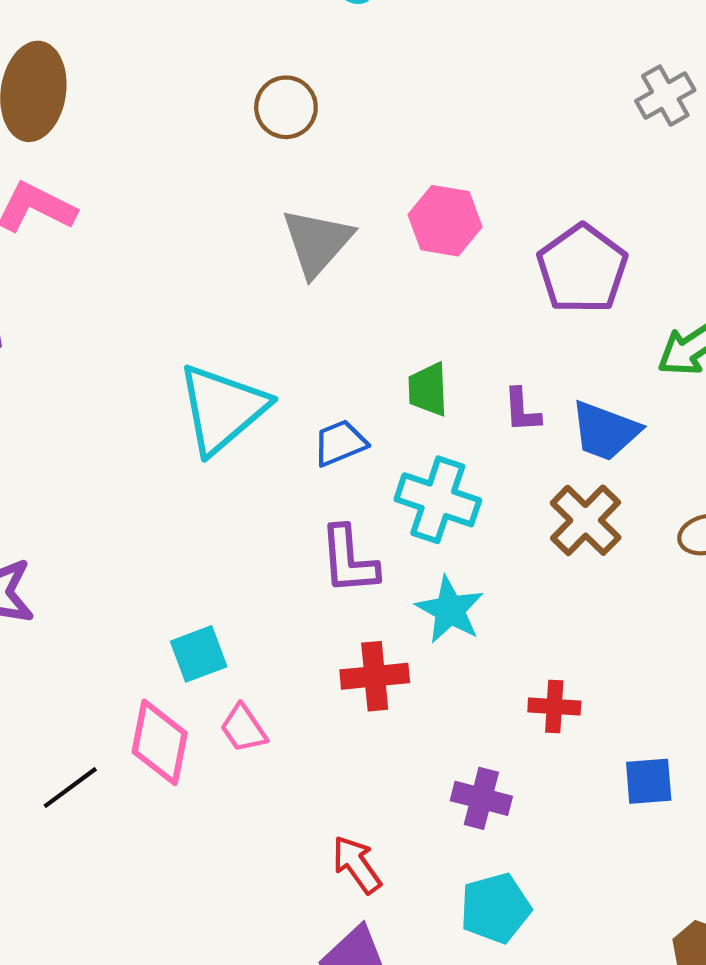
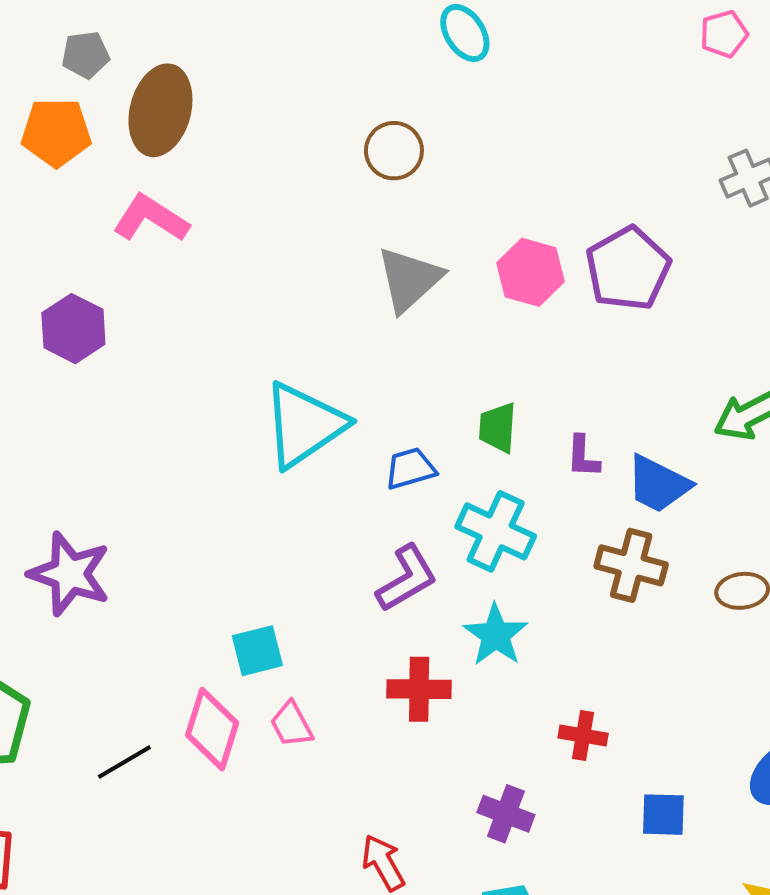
purple pentagon: (582, 269) -> (628, 269), moved
brown cross: (586, 520) -> (631, 565), turned -36
purple L-shape: (349, 560) -> (407, 578), turned -122

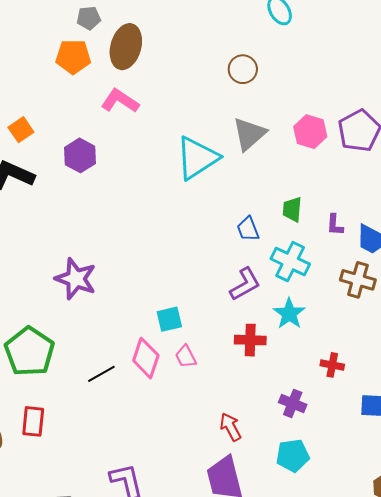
cyan triangle: (304, 425) -> (197, 158), moved
blue trapezoid: (410, 469) -> (248, 229), turned -96

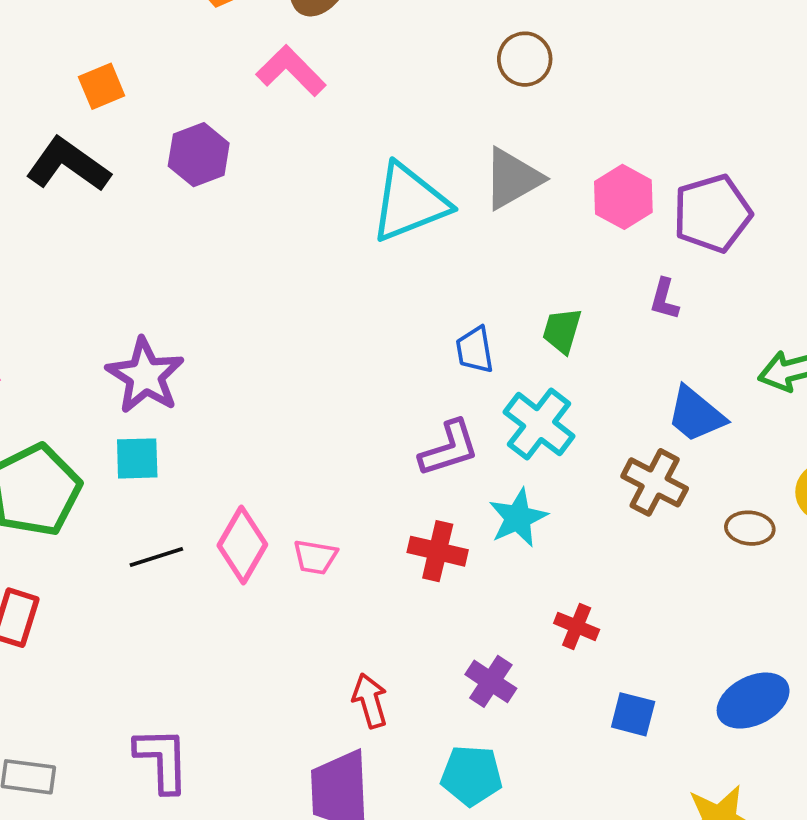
purple L-shape: (335, 225) -> (664, 299), moved
cyan square: (169, 319) -> (137, 458), moved
pink trapezoid: (186, 357) -> (315, 557), turned -65

